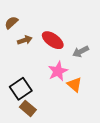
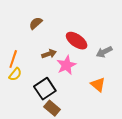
brown arrow: (25, 40) -> (49, 54), moved
pink star: (58, 71) -> (66, 65), moved

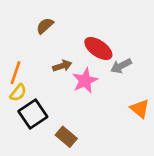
gray arrow: (104, 52) -> (121, 66), moved
orange triangle: (98, 85) -> (140, 109), moved
black square: (45, 89) -> (33, 114), moved

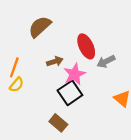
brown semicircle: (45, 26) -> (40, 27), size x1.5
red ellipse: (98, 49) -> (86, 46), turned 30
black square: (33, 114) -> (70, 93), moved

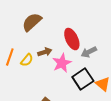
yellow semicircle: (17, 85) -> (27, 60), moved
black square: (70, 93) -> (83, 79), moved

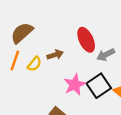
brown semicircle: (32, 22) -> (22, 33), moved
pink star: (62, 63) -> (75, 85), moved

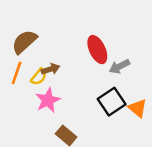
brown arrow: (55, 55) -> (50, 69), moved
pink star: (75, 85) -> (48, 100), moved

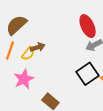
red ellipse: (97, 50) -> (88, 26), moved
pink star: (48, 100) -> (24, 79), moved

